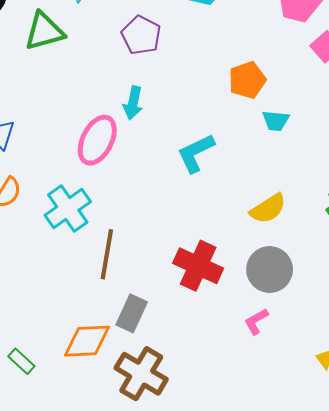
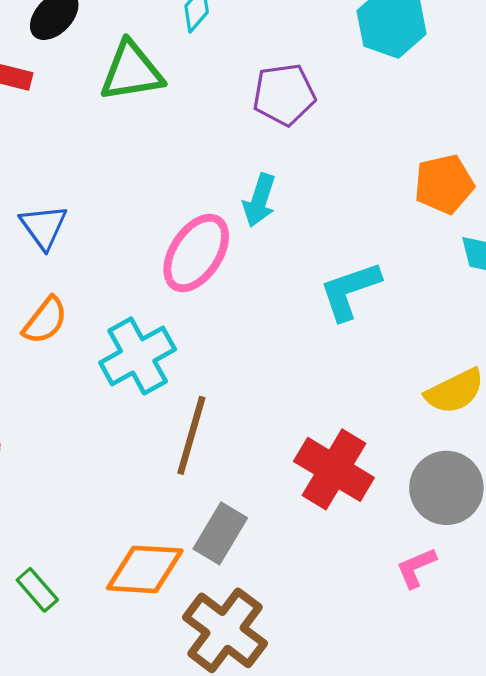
purple pentagon: (141, 35) -> (284, 95), turned 30

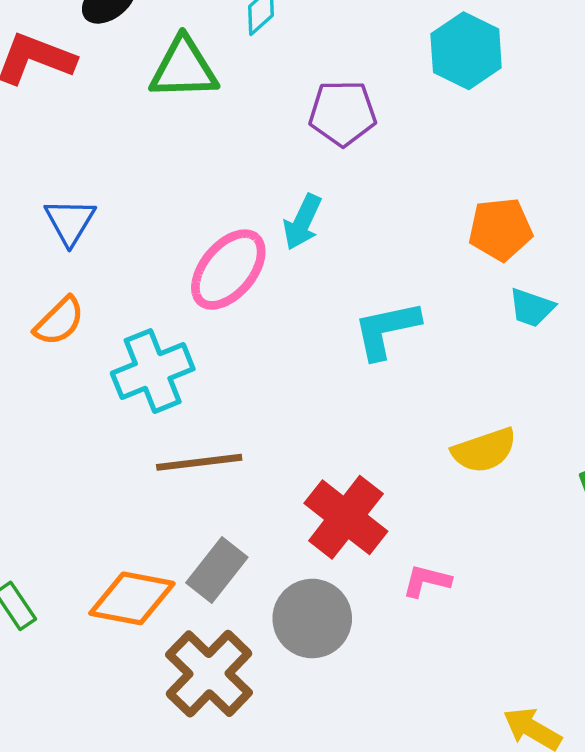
brown line: (191, 435) -> (199, 462), turned 60
gray circle: (446, 488) -> (312, 619), moved
pink L-shape: (416, 568) -> (427, 581), moved, turned 30

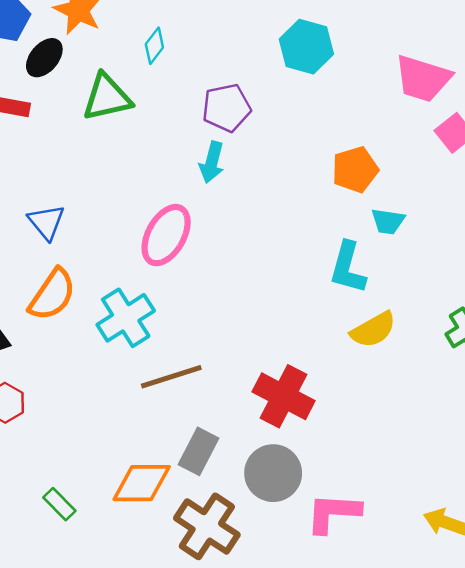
cyan arrow: (302, 222) -> (212, 162), moved
orange semicircle: (59, 321) -> (52, 295), size x1.4
cyan L-shape: (386, 330) -> (348, 268), moved, turned -52
pink L-shape: (427, 581) -> (333, 513), moved, size x1.6

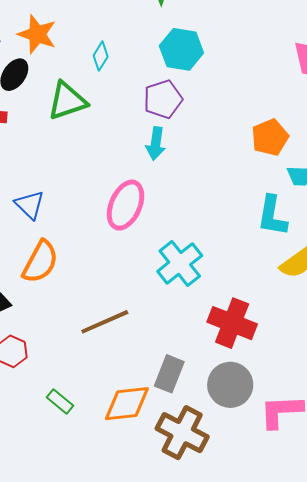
cyan hexagon: (306, 47) -> (181, 49), moved
cyan cross: (126, 318) -> (180, 263), moved
brown line: (171, 377) -> (105, 322), moved
green rectangle: (59, 504) -> (60, 401), moved

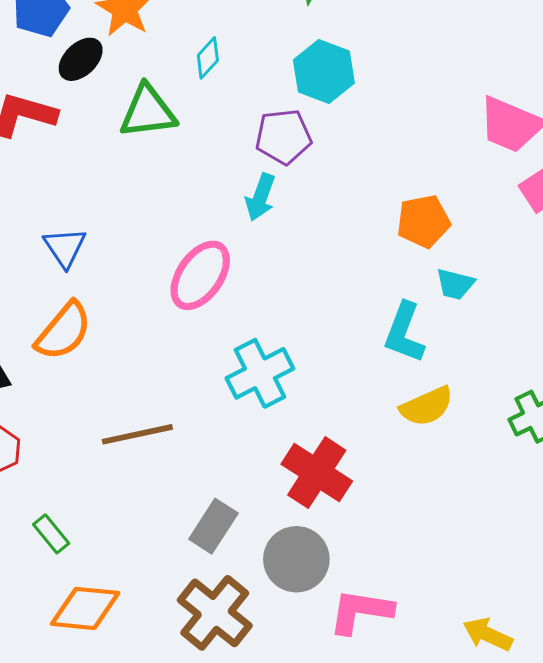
orange diamond: (127, 404) -> (85, 608), moved

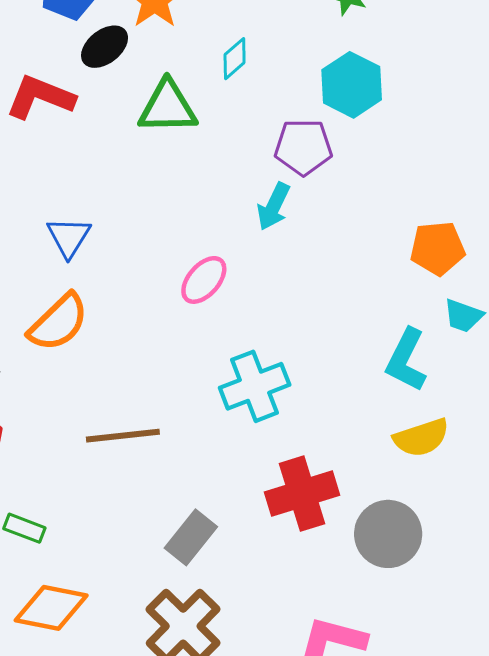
pink ellipse: (200, 275) -> (204, 280), size x0.7
red cross: (317, 473) -> (302, 494), turned 34
green rectangle: (51, 534) -> (24, 528), turned -36
gray circle: (296, 559) -> (388, 534), moved

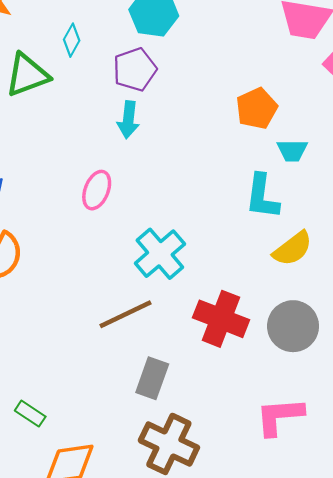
cyan diamond: (235, 59) -> (72, 40), moved
brown line: (123, 436) -> (125, 314), moved
red cross: (302, 494) -> (221, 319), turned -32
green rectangle: (24, 528) -> (30, 414), turned 32

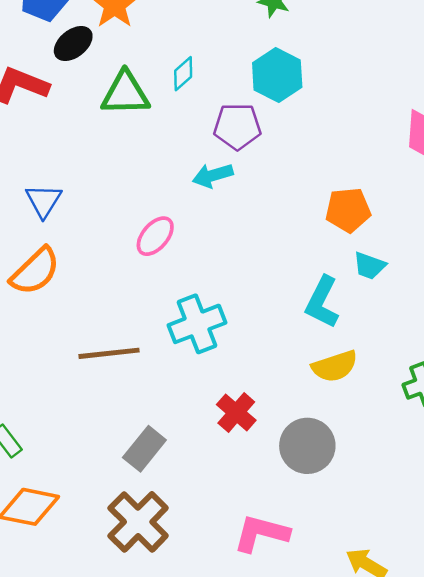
cyan arrow: (128, 120) -> (213, 175), turned 48
brown line: (125, 314) -> (109, 353), moved
red cross: (221, 319) -> (236, 412), size x0.7

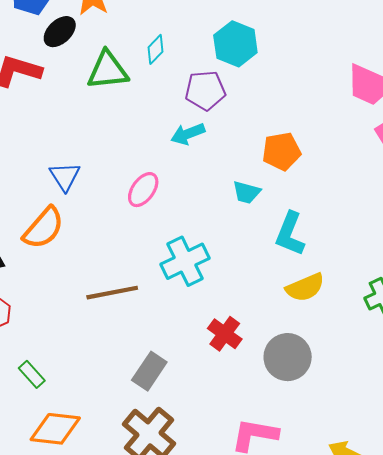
blue triangle: (44, 201) -> (65, 176), moved
orange pentagon: (348, 210) -> (281, 151), moved
cyan trapezoid: (369, 266) -> (247, 192), moved

